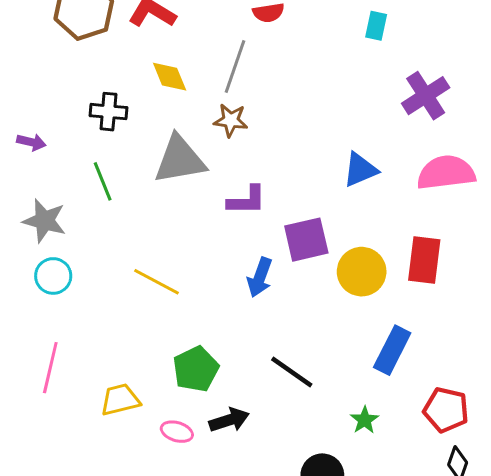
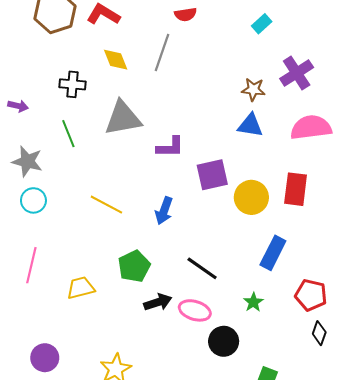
cyan rectangle: (376, 26) -> (262, 24), turned 36
brown star: (231, 120) -> (253, 89), moved
blue triangle: (360, 170) -> (250, 125), turned 32
blue arrow: (260, 277) -> (164, 211), moved
pink ellipse: (177, 432) -> (195, 310), moved, size x1.4

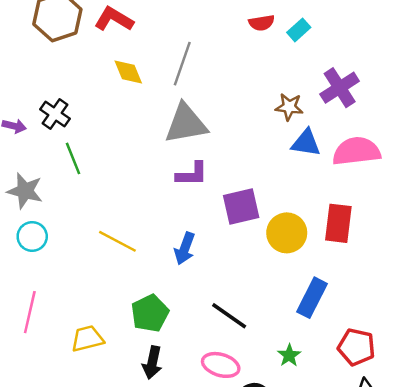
red semicircle: (186, 14) -> (262, 23), moved
black cross: (73, 84) -> (55, 114), moved, turned 30
gray triangle: (123, 118) -> (186, 124), moved
blue triangle: (250, 125) -> (306, 143), moved
black arrow: (158, 302) -> (152, 363), moved, turned 120

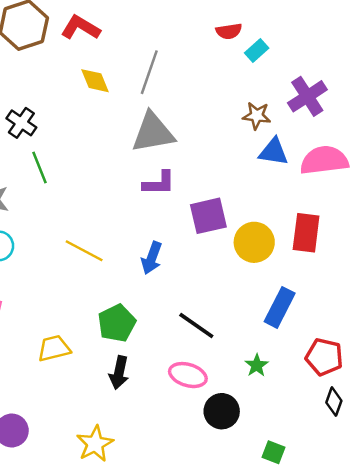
cyan rectangle: (299, 30) -> (257, 50), moved

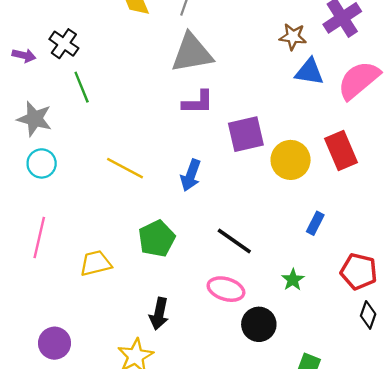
pink semicircle: (324, 160) -> (359, 80), turned -33
red rectangle: (306, 233) -> (341, 151), turned -30
blue rectangle: (280, 307) -> (315, 223), size x0.6
black arrow: (119, 373) -> (159, 314), moved

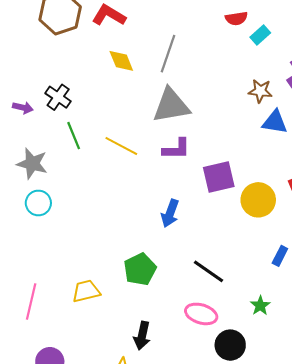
yellow line: (125, 168) -> (121, 146), moved
pink line: (39, 237) -> (31, 301), moved

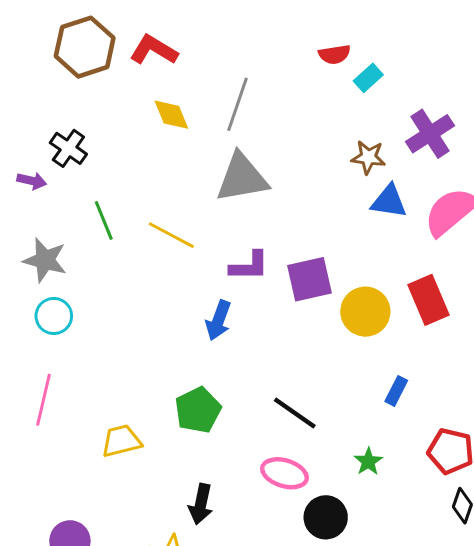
black cross: (58, 97) -> (68, 148), moved
purple L-shape: (176, 149) -> (249, 266), moved
blue arrow: (170, 213) -> (218, 320), moved
pink line: (31, 301) -> (43, 400), moved

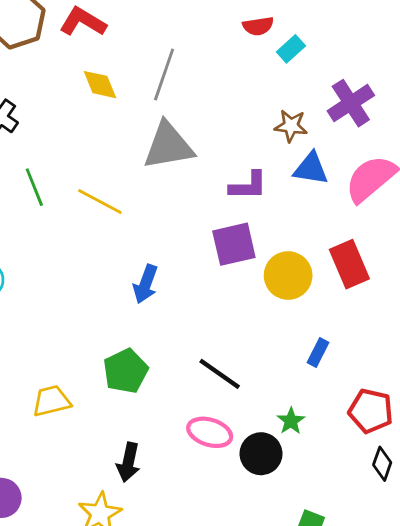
purple L-shape: (249, 266) -> (248, 186), moved
black circle: (326, 517) -> (261, 454), moved

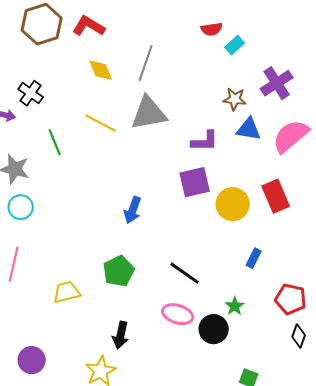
yellow line: (100, 201) -> (101, 123), moved

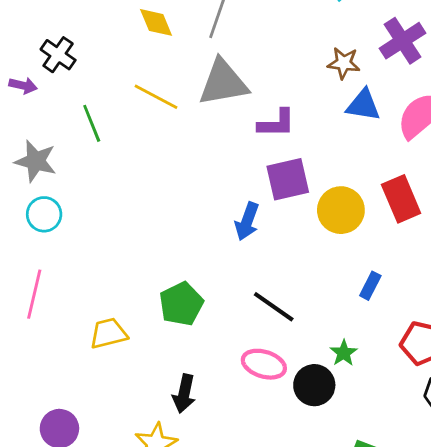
purple L-shape: (205, 141) -> (276, 123), moved
blue arrow: (133, 210) -> (247, 221), moved

